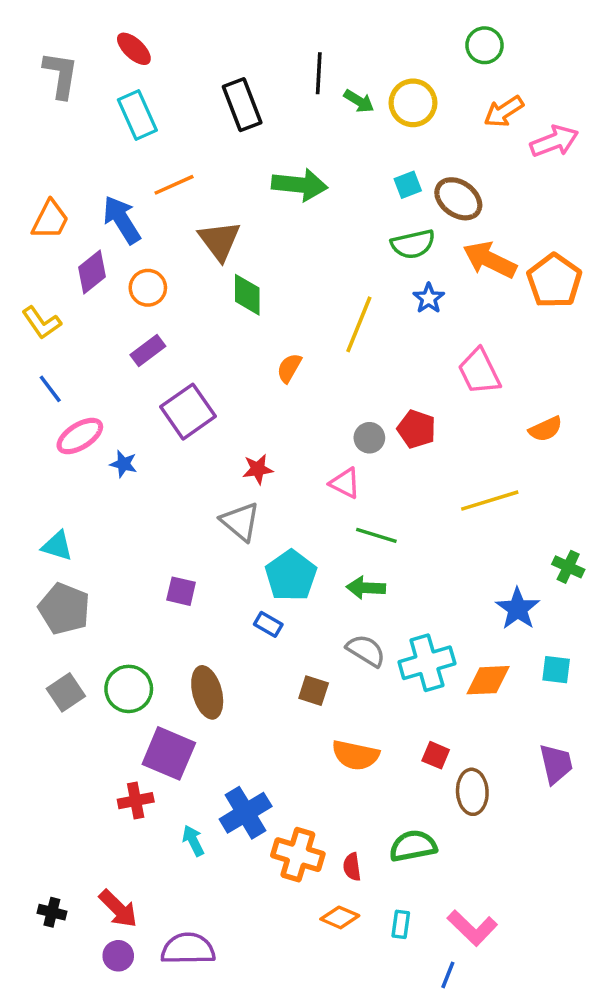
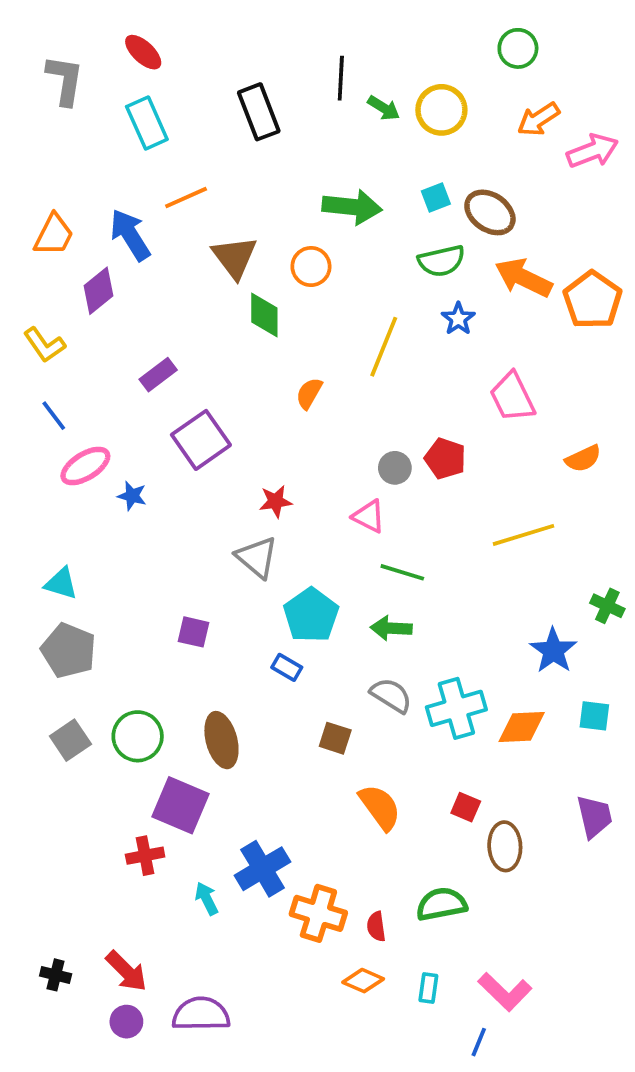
green arrow: (300, 185) -> (352, 207), moved
orange circle: (148, 288) -> (311, 267), moved
orange semicircle: (355, 755) -> (380, 807), turned -138

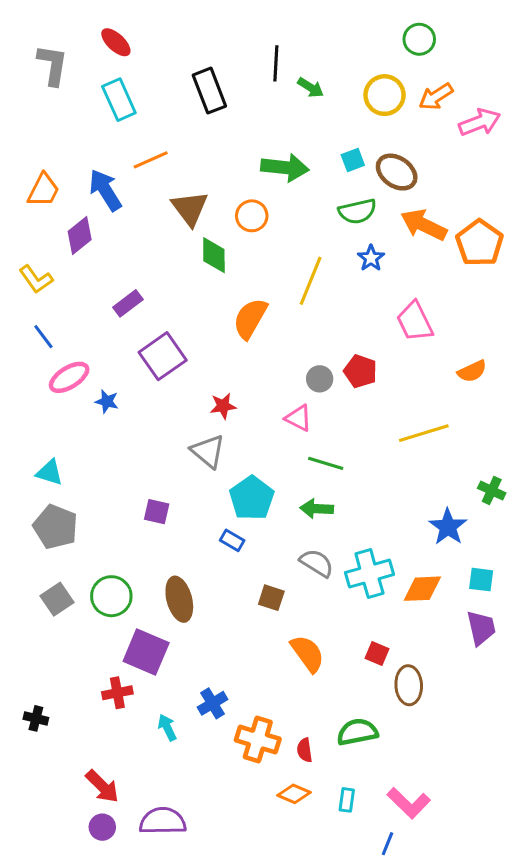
yellow circle: (441, 110) -> (385, 95), moved
orange semicircle: (309, 393) -> (250, 318), size x1.6
purple trapezoid: (594, 816) -> (481, 628), moved
blue cross: (263, 869) -> (212, 703), size x0.7
black cross: (56, 975) -> (36, 718), moved

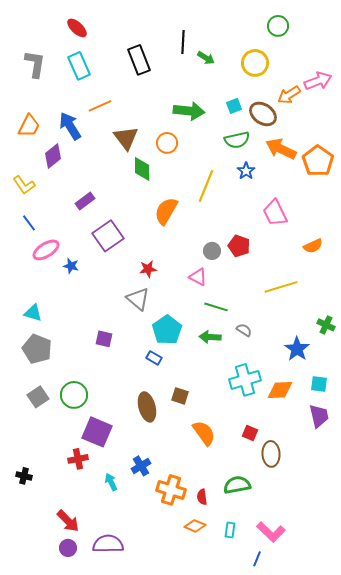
gray L-shape: (52, 65) -> (35, 64), moved
orange arrow: (436, 97) -> (289, 95), moved
gray semicircle: (317, 563) -> (244, 330), moved, size x0.7
brown ellipse: (179, 599) -> (147, 407), moved

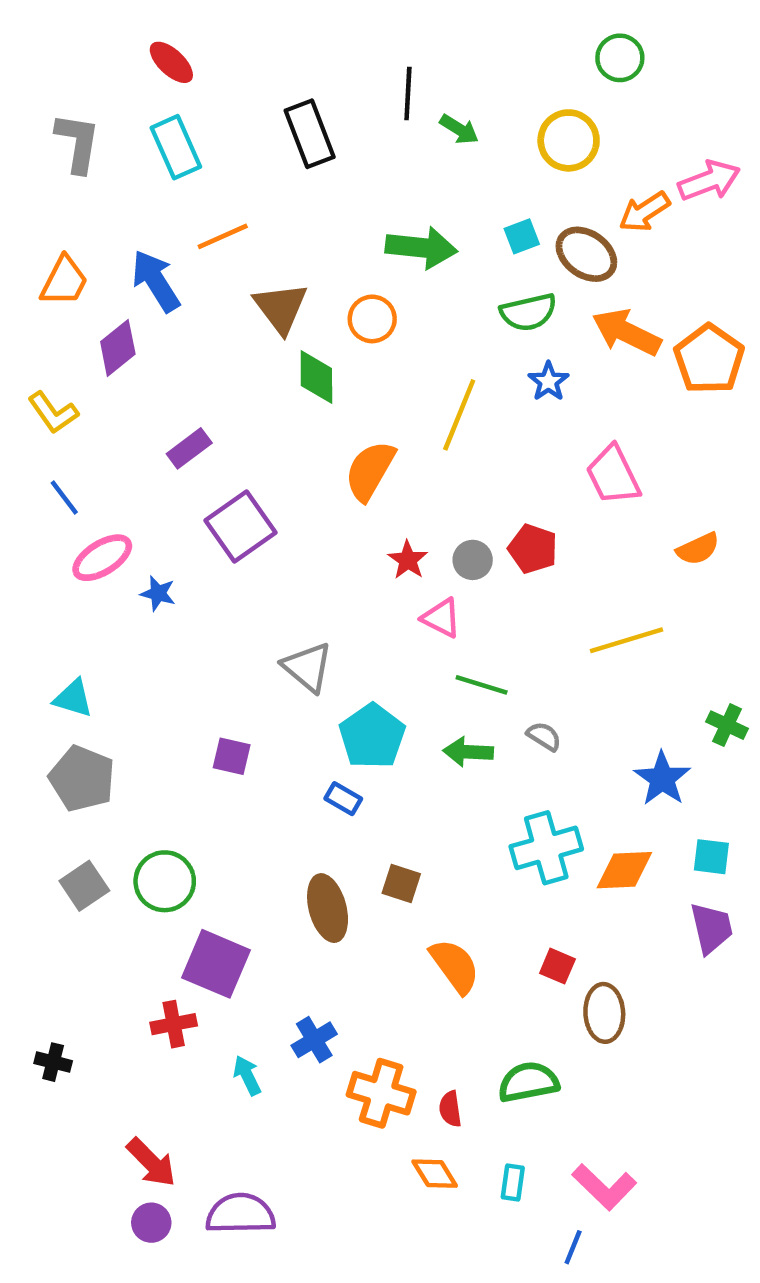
red star: (148, 269) -> (408, 560), moved, turned -30
orange diamond: (195, 526) -> (435, 1174), turned 35

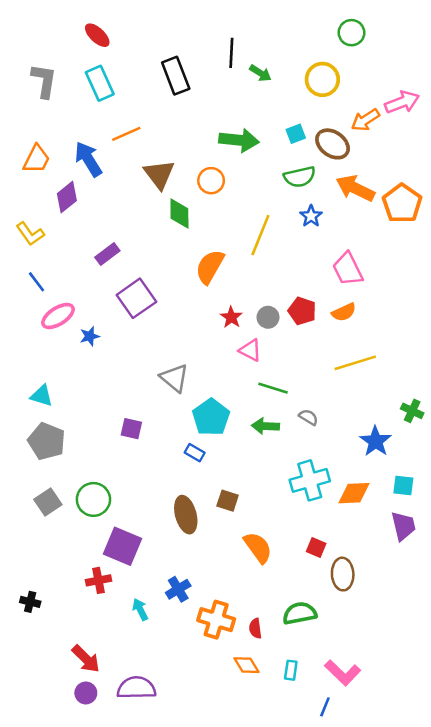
orange semicircle: (698, 549) -> (344, 312), moved
blue star: (158, 593) -> (90, 336), turned -30

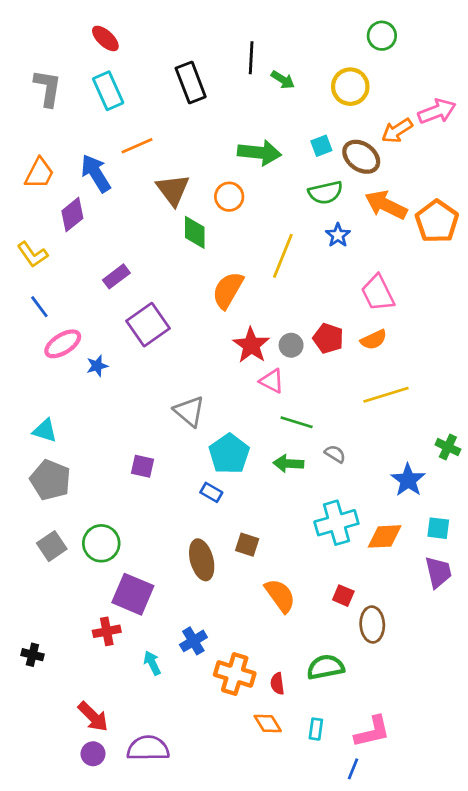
red star: (231, 317) -> (251, 345), size x1.5
pink L-shape: (343, 673) -> (372, 732), turned -57

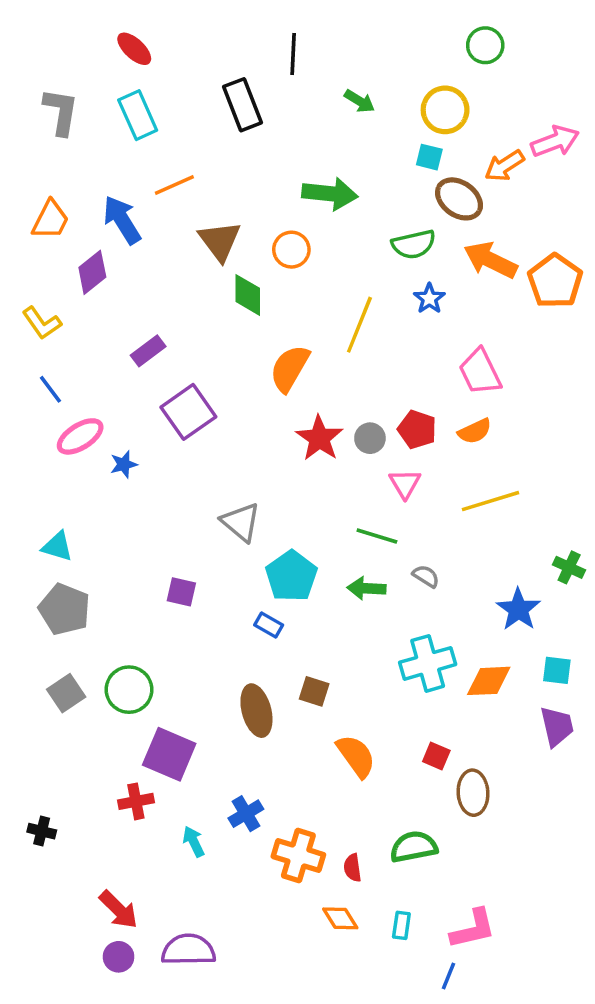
black line: (251, 58) -> (293, 54), moved
cyan square: (321, 146) -> (429, 157), moved, turned 35
pink triangle: (272, 381) -> (405, 484), moved, turned 32

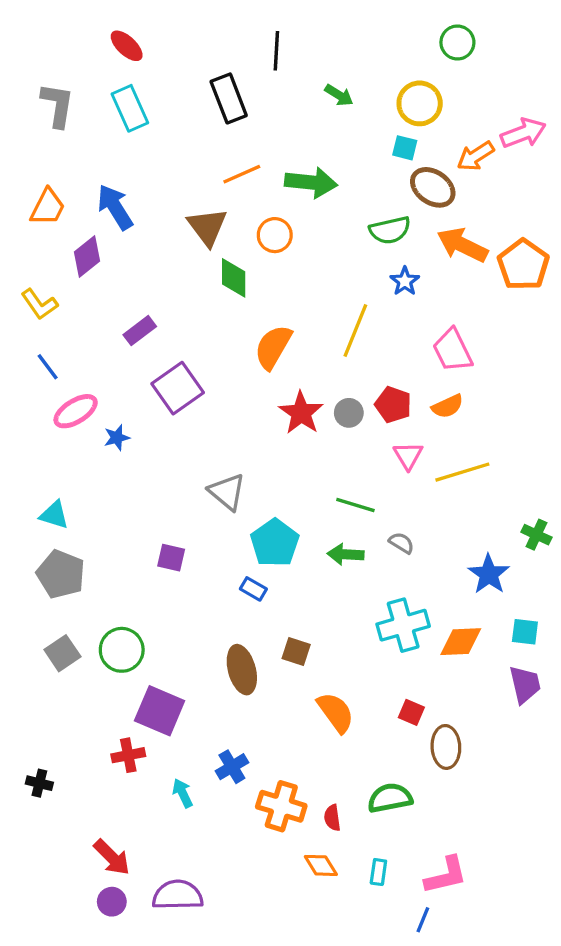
orange line: (174, 185) -> (242, 174), moved
yellow line: (359, 325) -> (355, 331), moved
pink triangle: (405, 484) -> (408, 456), moved

